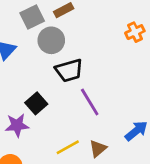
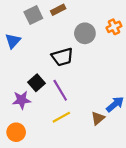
gray circle: (51, 40) -> (85, 33), moved
purple line: (90, 102) -> (60, 90), moved
brown triangle: (98, 149) -> (98, 118), moved

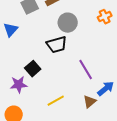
gray circle: (85, 33) -> (68, 23), moved
purple line: (60, 90) -> (86, 70), moved

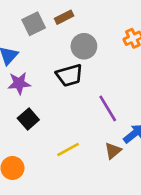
black square: (33, 69) -> (28, 119), moved
purple star: (19, 85) -> (19, 83), moved

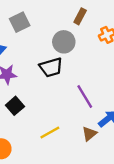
brown rectangle: (64, 17) -> (80, 16), moved, turned -35

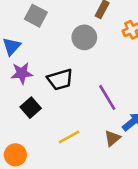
gray square: (20, 22) -> (36, 16), turned -36
black trapezoid: (51, 67) -> (60, 80), moved

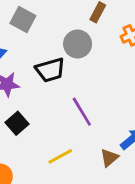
black trapezoid: (60, 80) -> (50, 70), moved
purple line: (107, 97) -> (82, 112), moved

